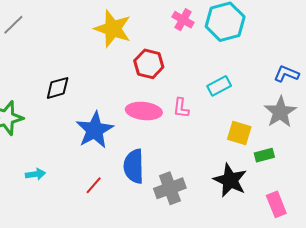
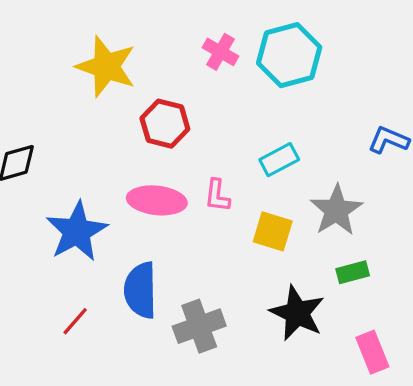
gray star: (280, 112) -> (336, 210), moved
yellow square: (239, 133) -> (273, 231), moved

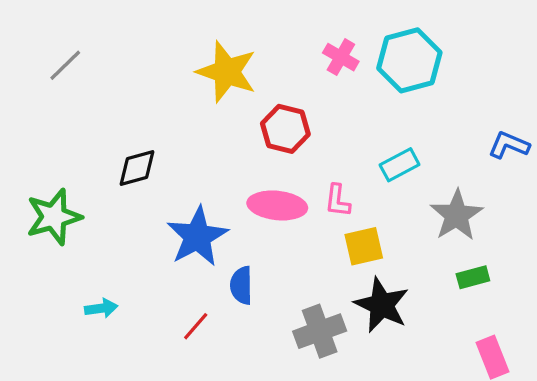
yellow square: (273, 231) -> (364, 246), moved, turned -30
blue semicircle: (140, 290) -> (241, 285), moved, size x0.7
black star: (297, 313) -> (382, 305), moved

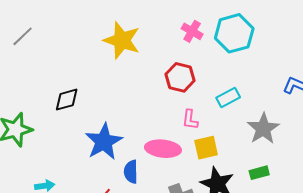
red hexagon: (285, 129) -> (180, 77), moved
pink ellipse: (277, 205) -> (163, 149), moved
green rectangle: (473, 277) -> (259, 173), moved

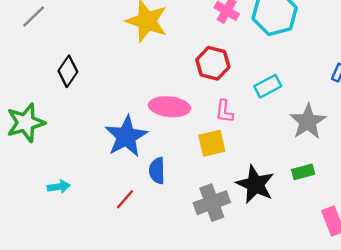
black diamond: (67, 100) -> (68, 71), moved, turned -40
yellow square: (206, 148) -> (212, 143), moved
pink ellipse: (163, 149) -> (170, 107), moved

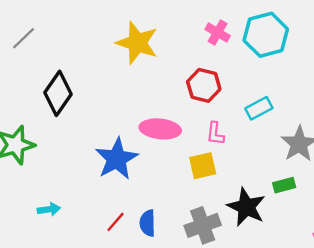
black diamond: (68, 71) -> (58, 93), size x1.4
blue semicircle: (157, 171) -> (148, 223), moved
green rectangle: (303, 172) -> (284, 185), moved

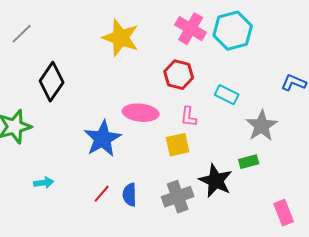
pink cross: (218, 32) -> (191, 29), size x1.4
cyan rectangle: (259, 108) -> (227, 95), turned 55

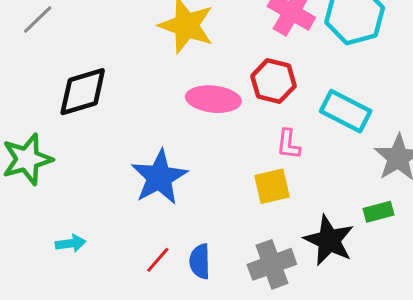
black diamond: (52, 82) -> (83, 92), turned 39
cyan rectangle: (227, 95) -> (346, 111), size x1.4
pink ellipse: (141, 113) -> (213, 99), moved

